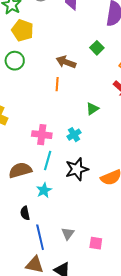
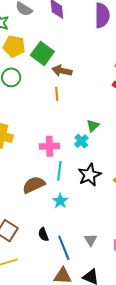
green square: (97, 48) -> (42, 53), moved, size x1.6
green triangle: (92, 109) -> (93, 126), moved
black semicircle: (25, 213) -> (43, 234), moved

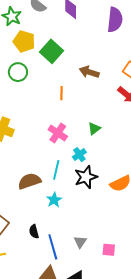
brown arrow: (62, 71) -> (89, 72), moved
cyan cross: (81, 141) -> (79, 155), moved
pink cross: (49, 146) -> (58, 133), moved, turned 30

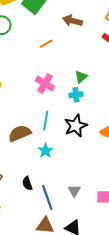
orange line: (62, 93) -> (46, 44), turned 64
cyan cross: (79, 155) -> (76, 95), moved, turned 32

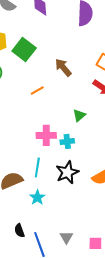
brown arrow: (72, 21) -> (63, 67), turned 36
green triangle: (81, 77) -> (79, 115), moved
pink cross: (45, 84) -> (46, 135), moved, turned -30

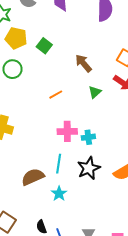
green square: (24, 50) -> (44, 46), size x0.7
orange line: (37, 90) -> (56, 95), moved
green triangle: (79, 115) -> (95, 92), moved

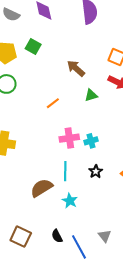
green square: (44, 46) -> (33, 47), moved
green triangle: (95, 92) -> (91, 95), turned 32
black star: (89, 168) -> (96, 171), size x0.6

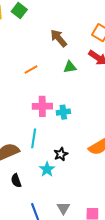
black star: (96, 171) -> (61, 154), moved
cyan star: (70, 201) -> (47, 169), moved
black semicircle: (57, 236) -> (16, 181), moved

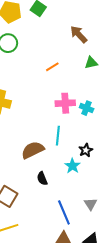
cyan cross: (63, 112) -> (87, 108), turned 32

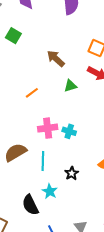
brown semicircle: (33, 150) -> (15, 152), moved
cyan star: (73, 166) -> (50, 191), moved
black semicircle: (42, 178) -> (30, 205), size x1.5

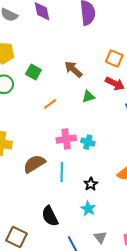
green square: (13, 36) -> (33, 72), moved
cyan star: (50, 191) -> (88, 209), moved

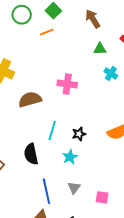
orange line: (50, 104) -> (47, 32), moved
cyan cross: (88, 142) -> (111, 74), moved
cyan line: (62, 172) -> (52, 131), moved

